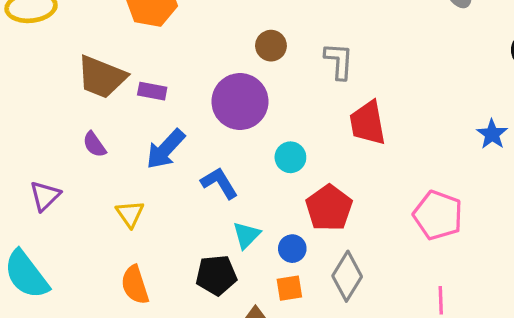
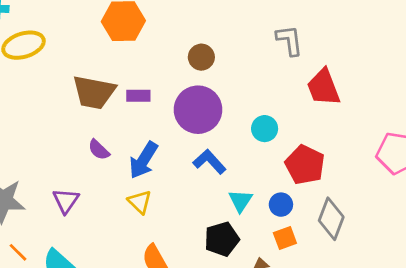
brown circle: (271, 46) -> (201, 57), moved
purple circle: (240, 102) -> (198, 110), moved
blue arrow: (166, 149) -> (143, 160), moved

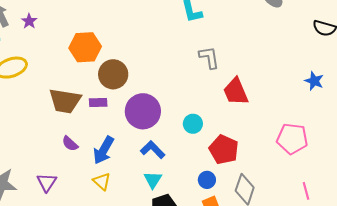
brown circle: (201, 57) -> (113, 74), moved, size x1.5
cyan triangle: (240, 201) -> (153, 180), moved

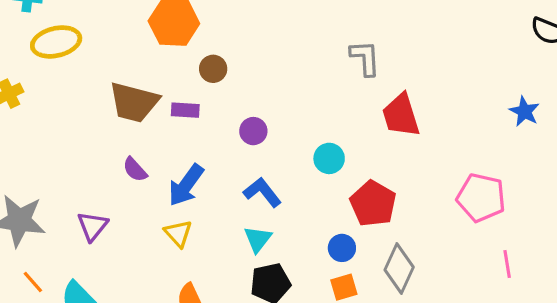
brown circle: (113, 74) -> (213, 69), size x0.6
purple circle: (143, 111) -> (253, 131), size x0.5
pink line: (306, 191) -> (507, 264), moved

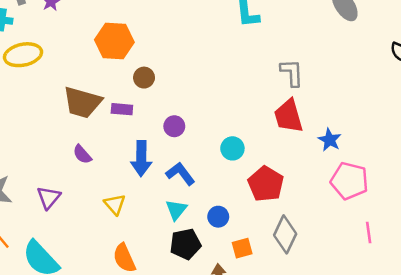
gray L-shape: (365, 58) -> (292, 73), moved
blue star: (524, 111) -> (330, 140), moved
blue arrow: (186, 185) -> (141, 158), moved, turned -36
blue circle: (342, 248) -> (218, 217), moved

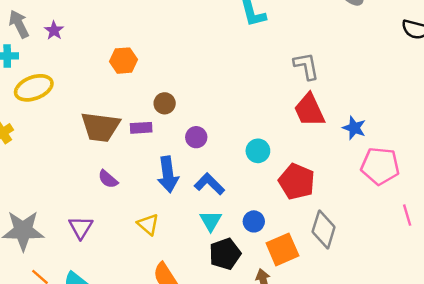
orange hexagon: (114, 41) -> (123, 61), size x0.7
brown circle: (144, 78) -> (165, 103), moved
orange square: (242, 248) -> (282, 249), size x1.5

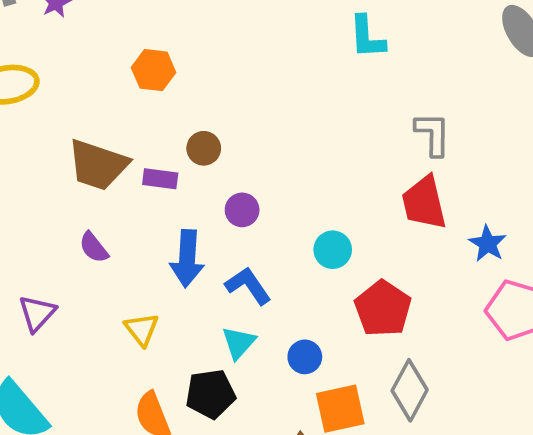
black pentagon: (225, 254) -> (211, 394), moved

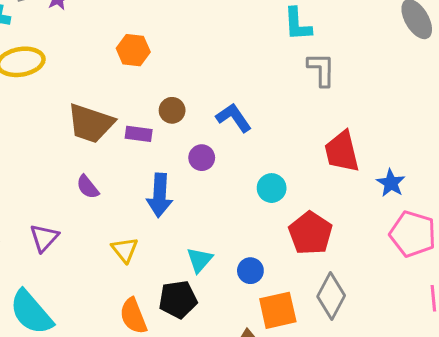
gray L-shape: (433, 134) -> (321, 69), moved
blue L-shape: (248, 286) -> (234, 118), moved

